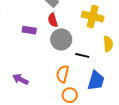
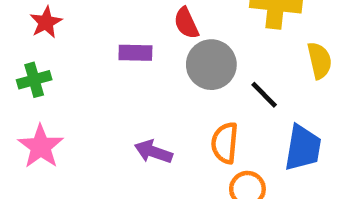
black line: (82, 55) -> (264, 95), turned 40
purple arrow: (20, 79) -> (153, 152), moved

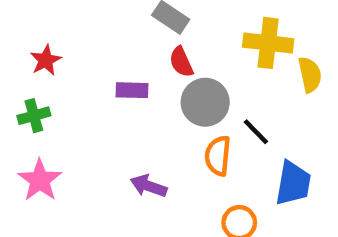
yellow semicircle: (319, 61) -> (310, 75), moved
orange semicircle: (225, 143) -> (218, 156), moved

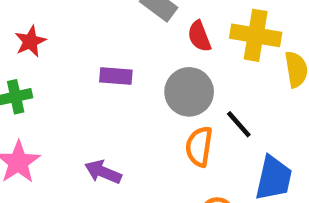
red semicircle: (181, 62) -> (199, 36), moved
purple arrow: (149, 186) -> (103, 172), moved

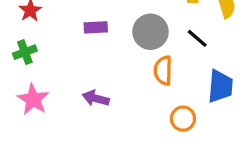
black line: (239, 124) -> (197, 38), moved

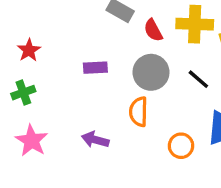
orange semicircle: (163, 70) -> (139, 112), moved
orange circle: (183, 119) -> (181, 146), moved

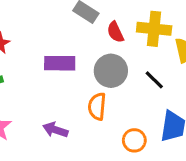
purple rectangle: (95, 68) -> (60, 63), size x1.4

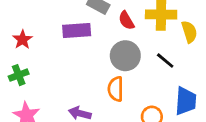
purple rectangle: (60, 63) -> (77, 31), moved

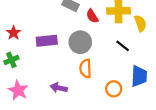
purple rectangle: (77, 31) -> (47, 41), moved
gray circle: (125, 56) -> (80, 42), moved

